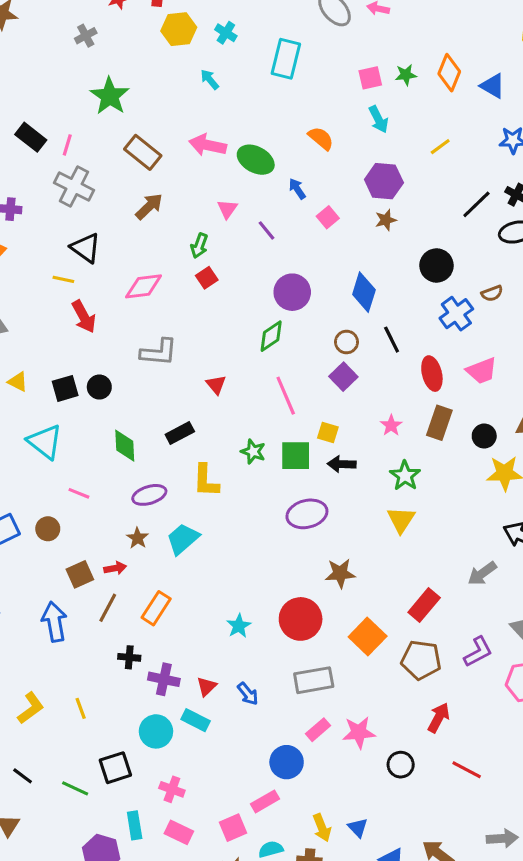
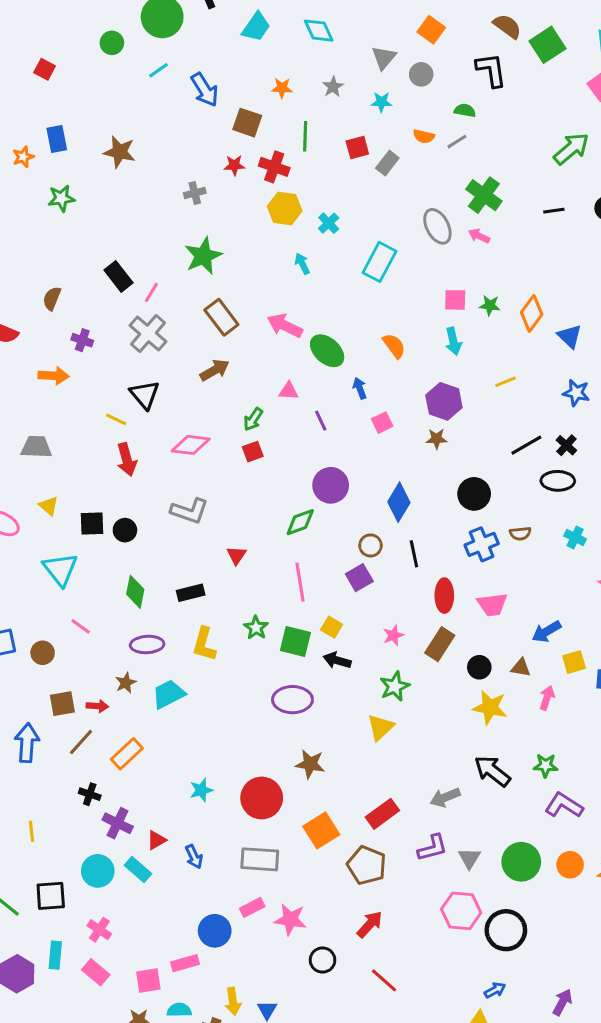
pink triangle: (227, 209) -> (288, 391), turned 45
purple L-shape: (478, 652) -> (433, 848), moved

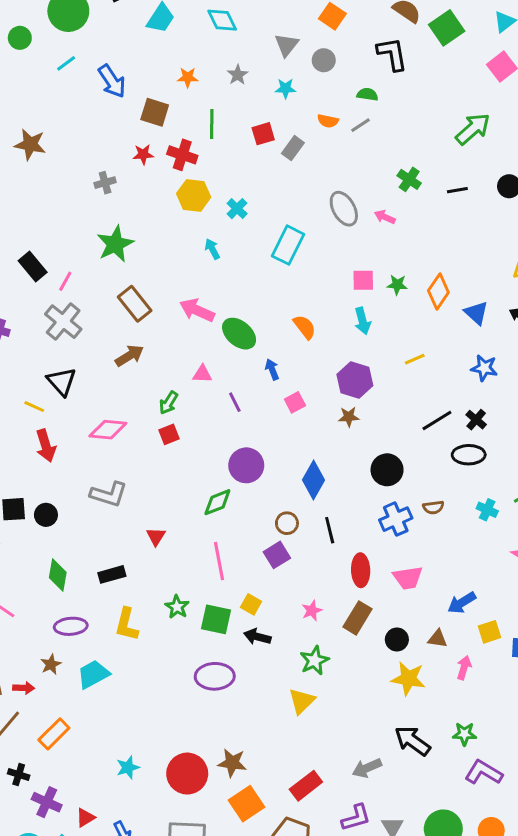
green cross: (484, 195) -> (409, 179), moved, size x0.7
brown star: (310, 764) -> (232, 763), moved

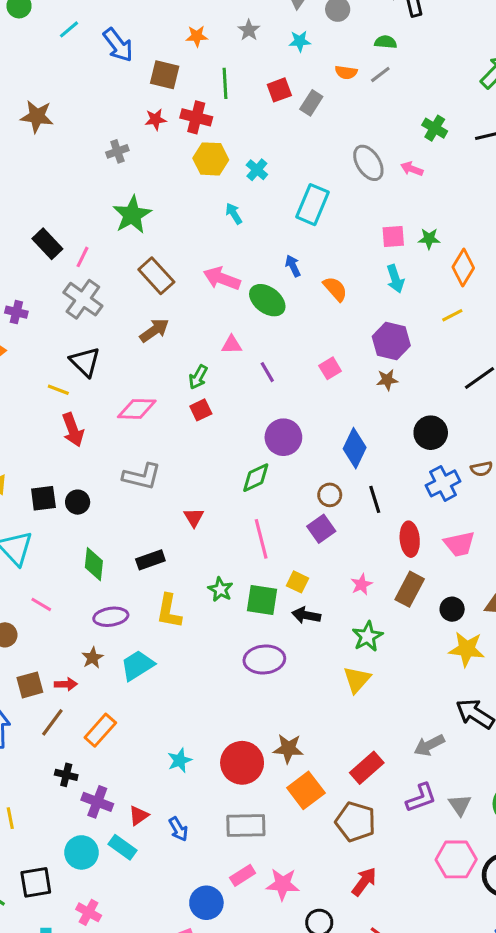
orange diamond: (438, 291) -> (463, 267), moved
blue arrow: (272, 369) -> (293, 266), moved

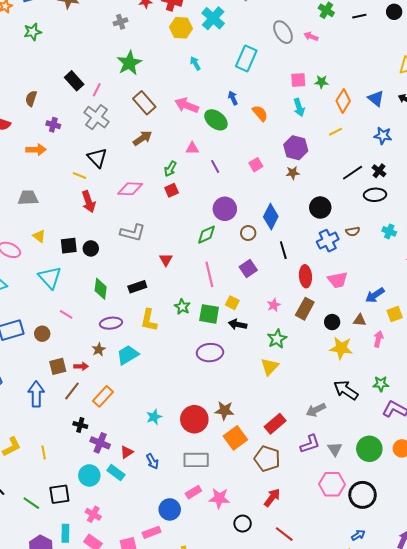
cyan cross: (257, 170) -> (213, 18), moved, size x1.6
brown circle: (330, 495) -> (248, 233), moved

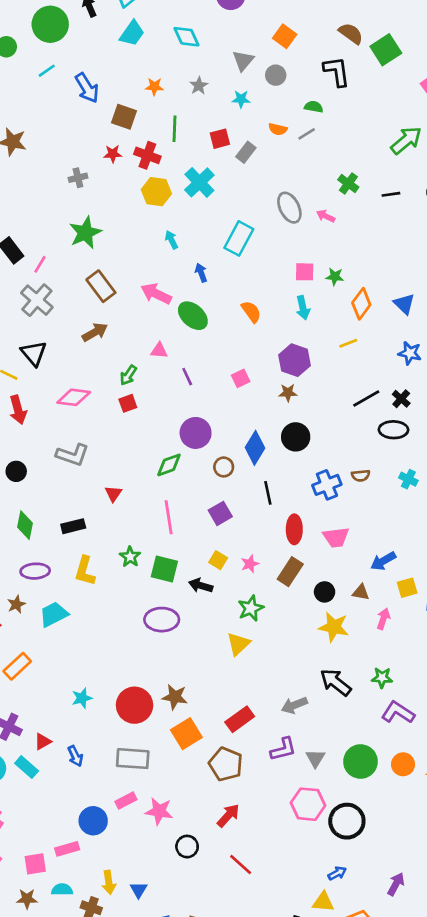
blue arrow: (233, 98) -> (201, 273), moved
black circle: (320, 208) -> (296, 437), moved
yellow square: (232, 303) -> (218, 560), moved

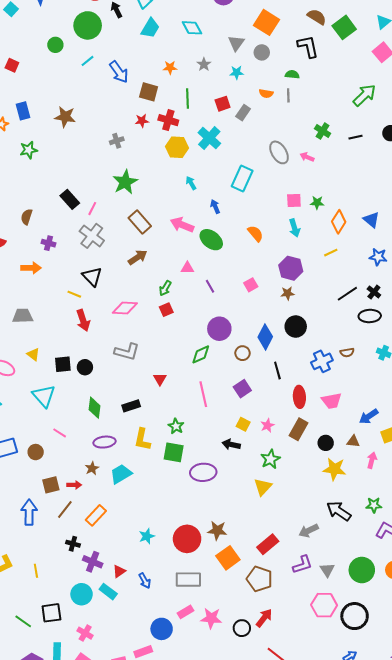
orange square: (285, 36) -> (267, 22), size x1.4
gray line: (307, 134) -> (288, 95), turned -56
green square: (164, 569) -> (174, 452), moved
black circle: (187, 847) -> (242, 628), moved

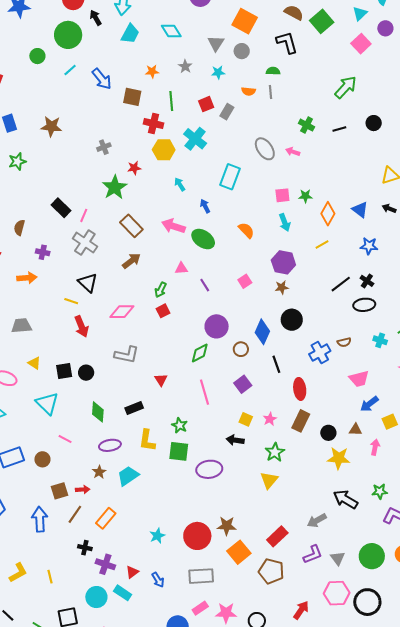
red star: (142, 121) -> (134, 168), moved
pink trapezoid: (332, 401) -> (359, 379), moved
red arrow: (264, 618) -> (301, 610), moved

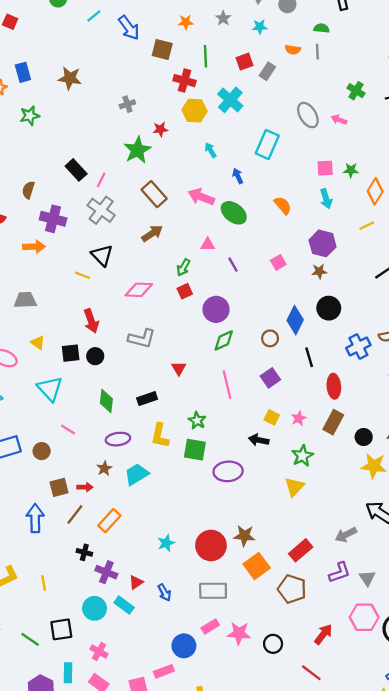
purple cross: (43, 252) -> (53, 219), size x1.6
red arrow: (81, 326) -> (91, 321), moved
purple circle: (217, 326) -> (216, 309), moved

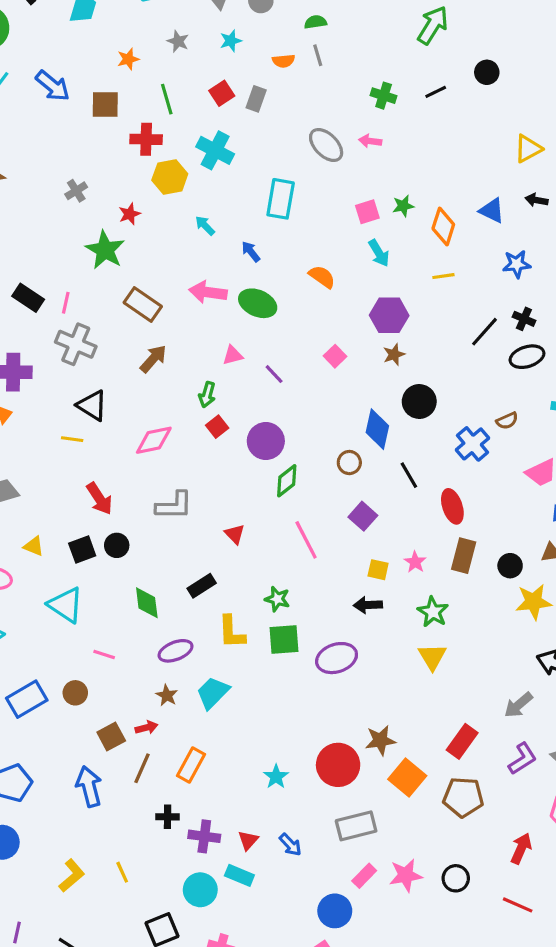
yellow line: (367, 226) -> (443, 276), turned 32

